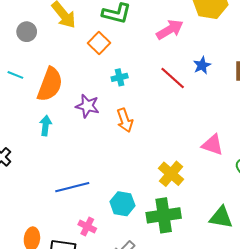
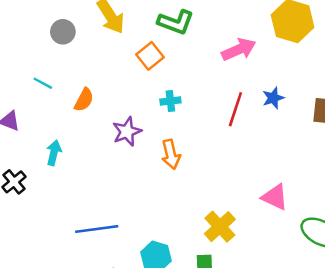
red line: (173, 78) -> (235, 109), turned 60
orange semicircle: (50, 84) -> (84, 100), size x0.6
purple star: (87, 106) -> (127, 132), turned 30
cyan arrow: (46, 126) -> (54, 153), moved

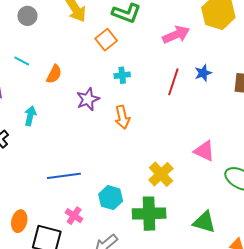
gray circle: (63, 32) -> (27, 16), moved

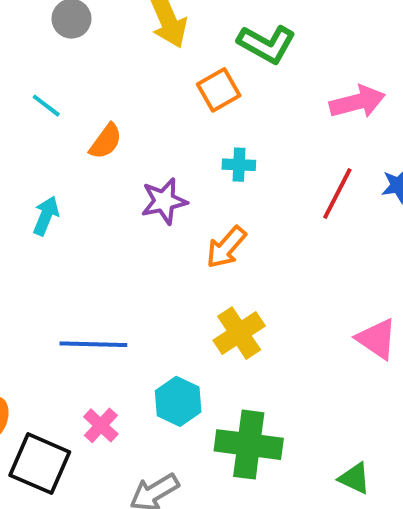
orange arrow: (122, 117) -> (226, 247), turned 45
yellow cross: (161, 174) -> (239, 333), moved
green triangle: (204, 222) -> (355, 478), size x0.7

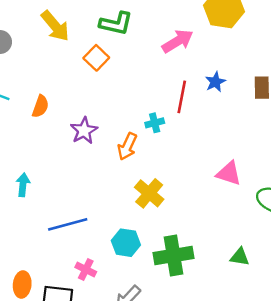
cyan cross: (239, 165) -> (155, 123), moved
cyan arrow: (46, 216) -> (23, 185), moved

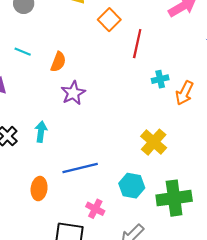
red line: (182, 97) -> (137, 44), moved
purple star: (84, 131) -> (73, 93), moved
orange arrow: (127, 146) -> (184, 93), moved
orange ellipse: (22, 285) -> (39, 189), moved

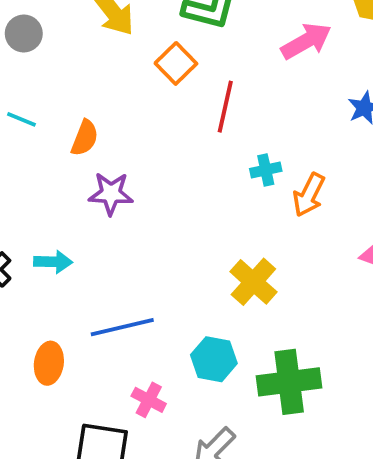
purple star: (73, 93) -> (111, 194), turned 30
cyan arrow: (41, 132) -> (53, 262), turned 84

